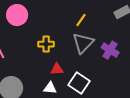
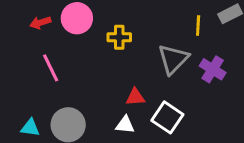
yellow line: (81, 20) -> (198, 26), moved, turned -32
yellow cross: (46, 44) -> (119, 37), moved

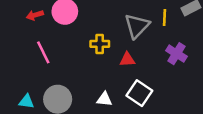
yellow cross: (119, 37) -> (100, 44), moved
gray triangle: (173, 59) -> (137, 26), moved
red triangle: (135, 97) -> (127, 60), moved

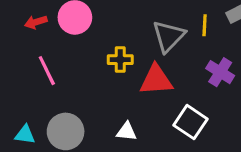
red triangle: (127, 60) -> (156, 80), size x1.6
white square: (139, 93) -> (191, 122), moved

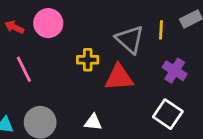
red arrow: (36, 22) -> (14, 27), turned 42
gray triangle: (169, 36) -> (130, 39), turned -32
white square: (191, 122) -> (168, 114), moved

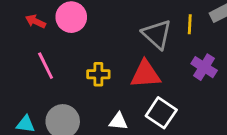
yellow cross: (88, 60) -> (98, 74), moved
white square: (168, 114) -> (161, 113), moved

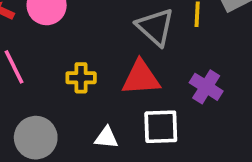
purple cross: (204, 67) -> (206, 87), moved
white square: (161, 113) -> (161, 127), turned -36

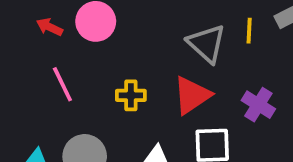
red triangle: (141, 78) -> (192, 95), turned -30

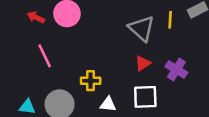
yellow cross: (131, 95) -> (91, 81), moved
red triangle: (192, 95) -> (143, 63), moved, size x0.6

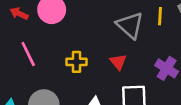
red triangle: (143, 63) -> (118, 62), moved, turned -35
yellow cross: (91, 81) -> (76, 62), moved

